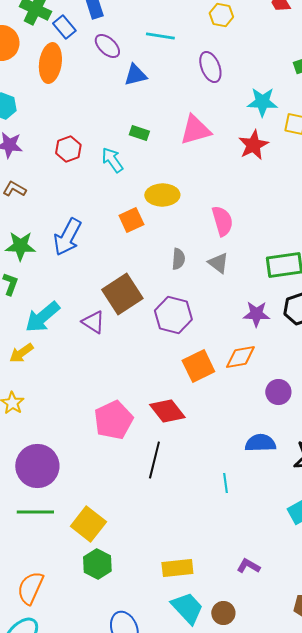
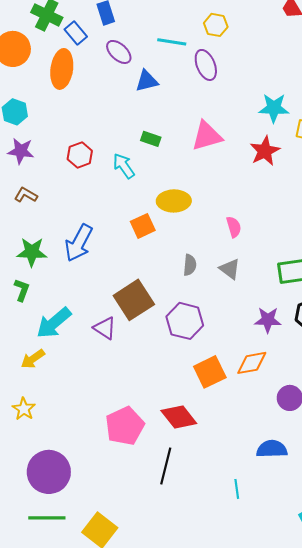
yellow hexagon: (221, 15) -> (216, 25), moved
purple ellipse: (210, 67) -> (206, 65), moved
pink semicircle: (222, 221) -> (234, 227), size x0.7

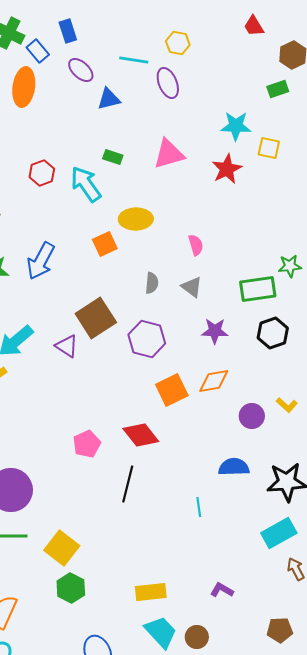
cyan arrow: (124, 166) -> (86, 184), size x1.4
purple star: (268, 320) -> (215, 331), moved
pink pentagon: (125, 426) -> (87, 444), size x0.7

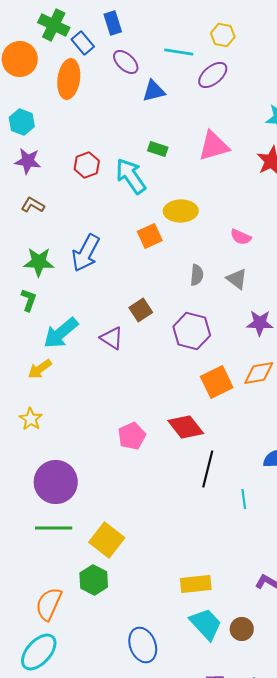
purple ellipse: (168, 83) -> (213, 75), turned 72
pink semicircle: (196, 245) -> (241, 237), turned 130
brown square: (96, 318) -> (141, 310), size x0.6
black line: (128, 484) -> (208, 469), moved
green hexagon: (71, 588) -> (94, 580), moved

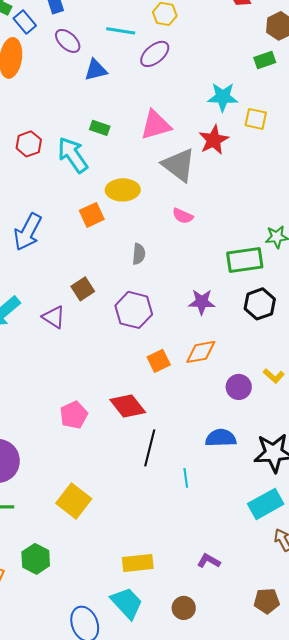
gray triangle: (237, 279) -> (179, 165), moved, size x1.6
orange square: (217, 382) -> (159, 361), size x0.7
yellow square: (107, 540) -> (74, 501), moved
cyan trapezoid: (206, 624) -> (127, 603), moved

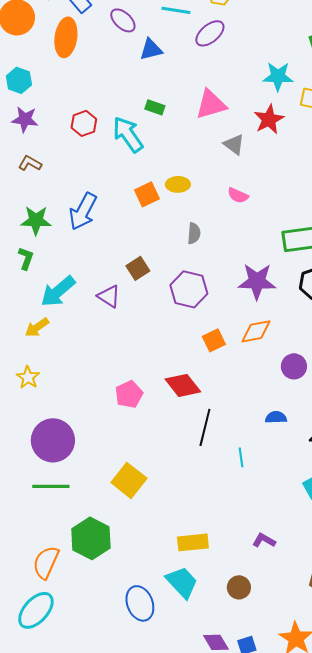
gray triangle: (179, 165) -> (234, 144), size x0.6
yellow ellipse: (123, 190) -> (178, 184), moved, size x0.7
purple star: (202, 302) -> (257, 281), size x1.4
blue semicircle: (221, 438) -> (276, 417), size x0.7
green hexagon: (36, 559) -> (91, 538), size x1.4

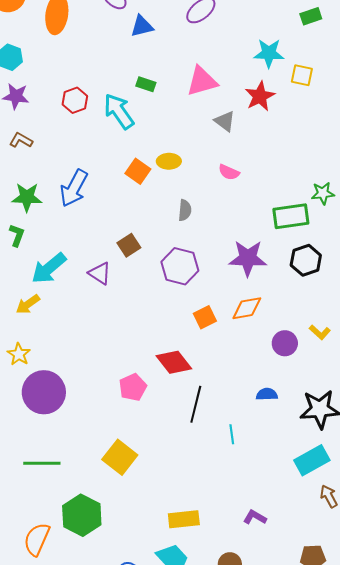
orange square: (147, 194) -> (138, 171), turned -30
pink pentagon: (129, 394) -> (133, 387), moved
purple circle: (53, 440) -> (44, 392), moved

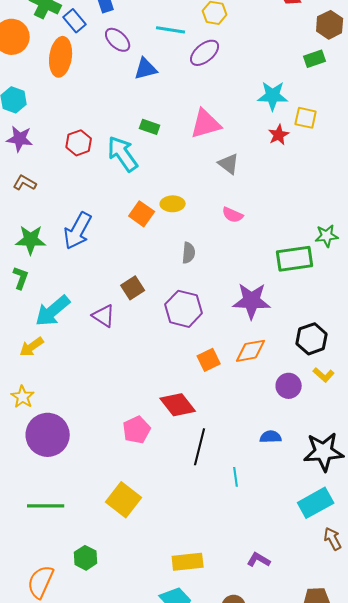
red star: (260, 96) -> (279, 135), moved, size x0.7
black hexagon: (306, 260) -> (312, 339), moved
green hexagon: (82, 515) -> (86, 558), size x0.6

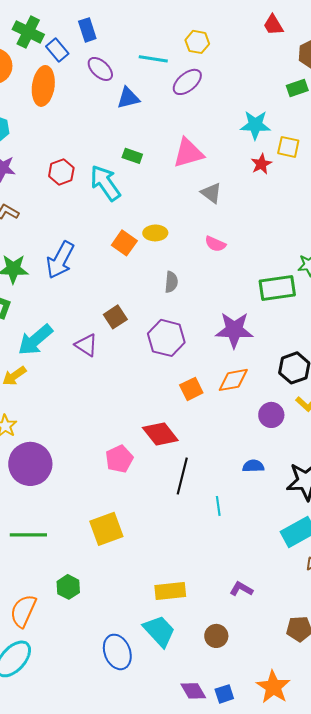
yellow square: (124, 500) -> (106, 529), turned 32

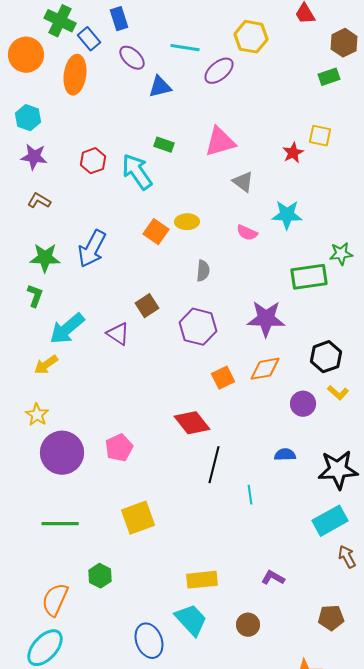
yellow hexagon: (197, 42) -> (251, 37), moved, size x1.4
cyan star: (255, 125) -> (287, 215), moved
pink pentagon: (119, 459) -> (119, 448), moved

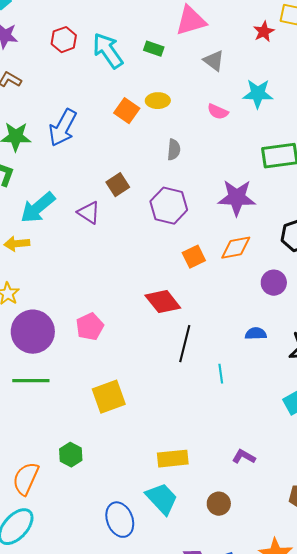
green rectangle: (164, 145) -> (154, 49), moved
yellow arrow: (46, 365) -> (17, 244), turned 30
green line: (60, 524) -> (31, 381), moved

